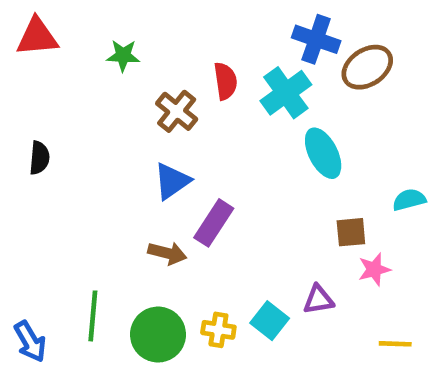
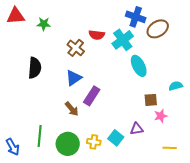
green star: (123, 56) -> (44, 24), moved
red semicircle: (225, 81) -> (97, 35), turned 105
black semicircle: (39, 158) -> (35, 68), moved, size x1.5
brown arrow: (167, 253) -> (72, 109), turned 35

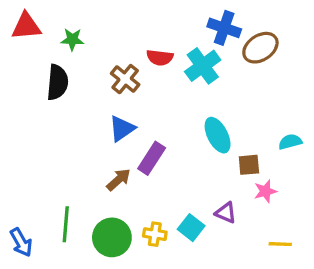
cyan ellipse: (139, 66) -> (218, 135), moved
black semicircle: (35, 68) -> (57, 82), moved
brown arrow: (72, 109) -> (119, 180), turned -91
purple triangle: (137, 129) -> (226, 213), turned 32

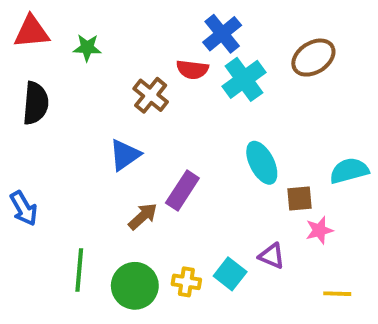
blue cross: (224, 28) -> (222, 34), moved, turned 32
black semicircle: (57, 82) -> (36, 103), moved
blue triangle: (122, 129) -> (125, 155), moved
cyan semicircle: (290, 142) -> (349, 171), size x1.4
blue arrow: (21, 242) -> (24, 208), moved

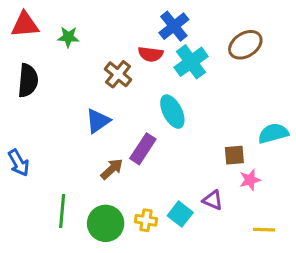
cyan ellipse: (262, 163) -> (172, 112), moved

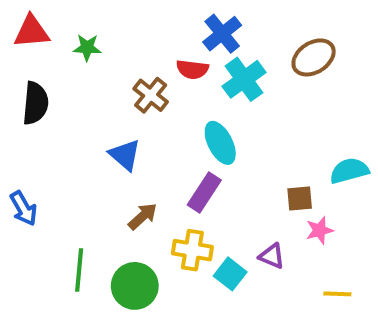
blue triangle: (98, 121) -> (125, 155), turned -44
purple rectangle: (143, 149) -> (204, 193), moved
yellow cross: (146, 220) -> (192, 250), moved, size x1.4

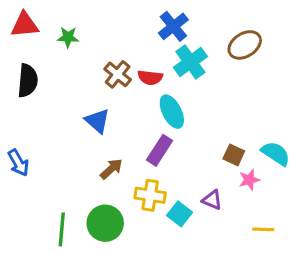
red semicircle: (192, 69) -> (150, 77), moved
cyan semicircle: (349, 171) -> (276, 153), moved, turned 48
brown square: (300, 199) -> (234, 155), turned 30
green line: (79, 270) -> (62, 229), moved

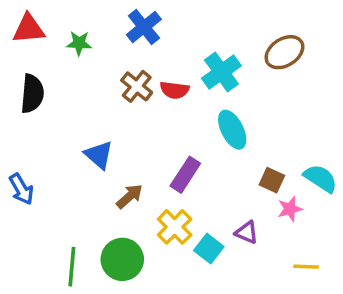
blue cross: (173, 26) -> (144, 27), moved
cyan ellipse: (172, 112) -> (232, 130), moved
blue triangle: (97, 121) -> (99, 155), moved
yellow cross: (150, 195) -> (175, 227), turned 36

